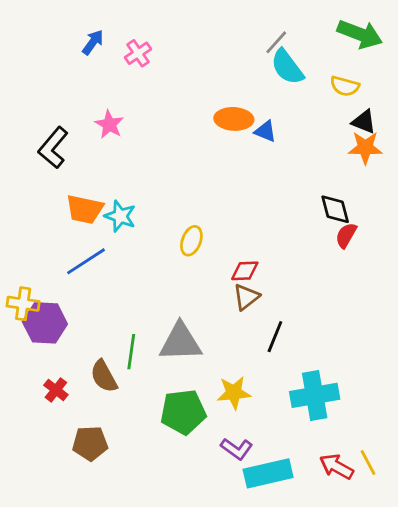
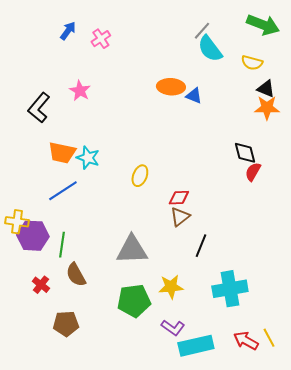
green line: (131, 352) -> (62, 245), moved

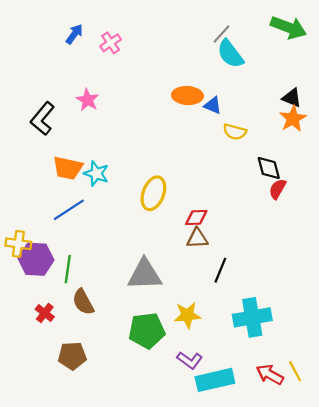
yellow semicircle: (252, 63) -> (235, 132), moved
orange star: (267, 108) -> (293, 119), turned -30
yellow ellipse: (140, 176) -> (153, 193), size x1.4
brown triangle: (180, 217) -> (197, 238), turned 35

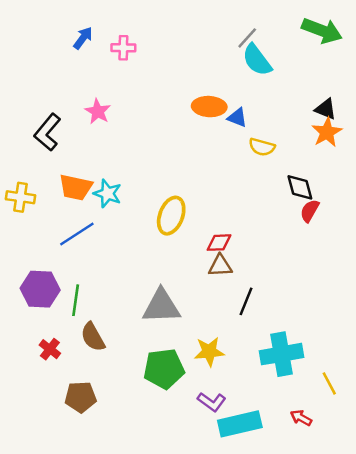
pink cross: (111, 43) -> (123, 48), turned 35
yellow cross: (18, 244) -> (20, 197), moved
yellow line: (295, 371) -> (329, 383), moved
red arrow: (270, 374) -> (301, 418), size x0.7

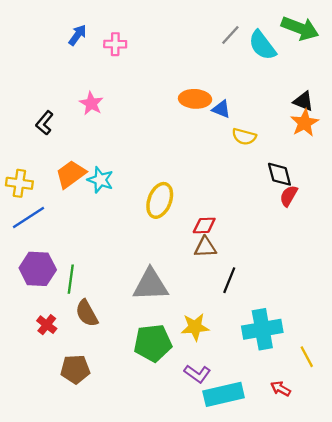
cyan semicircle: (257, 60) -> (262, 45), moved
black L-shape: (47, 132) -> (44, 123), size x0.7
orange trapezoid: (76, 187) -> (71, 174), turned 132
blue line: (77, 234) -> (29, 218), moved

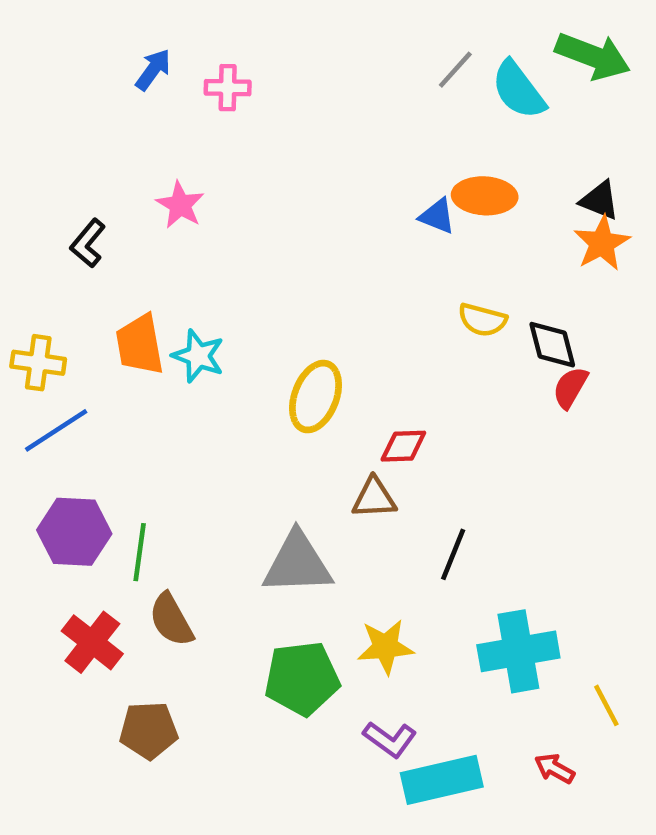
orange ellipse: (195, 99) -> (485, 196), moved
yellow semicircle: (244, 137) -> (482, 320), moved
orange trapezoid: (71, 174) -> (140, 345), turned -64
brown triangle: (205, 247) -> (374, 498), moved
red cross: (47, 325) -> (92, 642), size x1.5

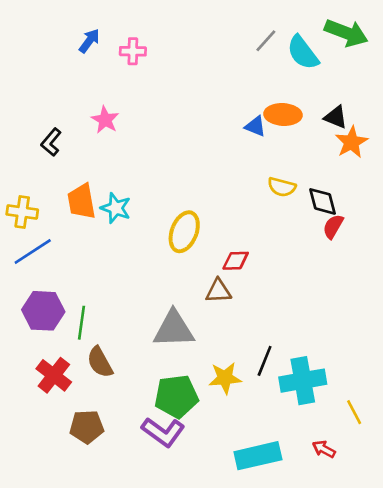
black triangle: (600, 200) -> (336, 117), moved
black line: (453, 554) -> (265, 361), moved
purple L-shape: (390, 739) -> (163, 432), moved, size x1.4

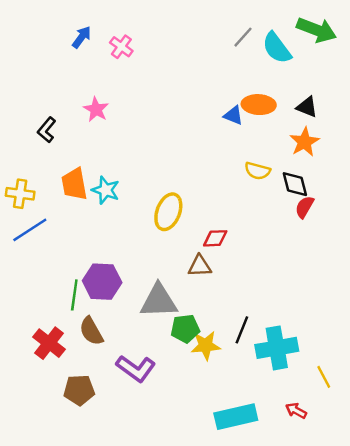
pink cross: (133, 51) -> (121, 47), turned 35
orange star: (352, 142) -> (304, 142), moved
purple hexagon: (43, 311) -> (102, 282), moved
green pentagon: (176, 396) -> (185, 329), moved, size x0.7
purple L-shape: (163, 432) -> (136, 368), moved

